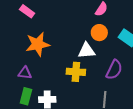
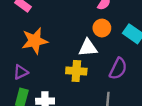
purple triangle: (25, 73) -> (21, 72), turned -32

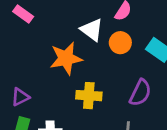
orange star: (35, 41) -> (66, 58), moved
white triangle: (88, 48) -> (92, 30), moved, turned 42

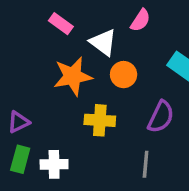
pink rectangle: (23, 14) -> (61, 24), moved
orange circle: (120, 43) -> (124, 75), moved

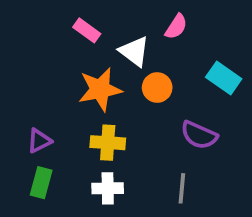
purple semicircle: (161, 117) -> (199, 135), turned 88
yellow cross: (100, 120) -> (108, 143), moved
white cross: (54, 164) -> (108, 188), moved

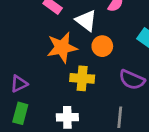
yellow cross: (108, 143) -> (82, 78), moved

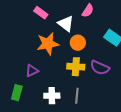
yellow cross: (82, 78) -> (76, 67), moved
purple triangle: (19, 84) -> (32, 71), moved
gray line: (120, 117) -> (77, 96), moved

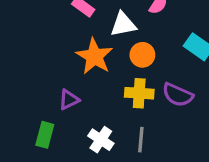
white triangle: (66, 24) -> (123, 24), turned -48
orange star: (48, 44) -> (94, 56), turned -30
white cross: (52, 96) -> (101, 140), turned 35

